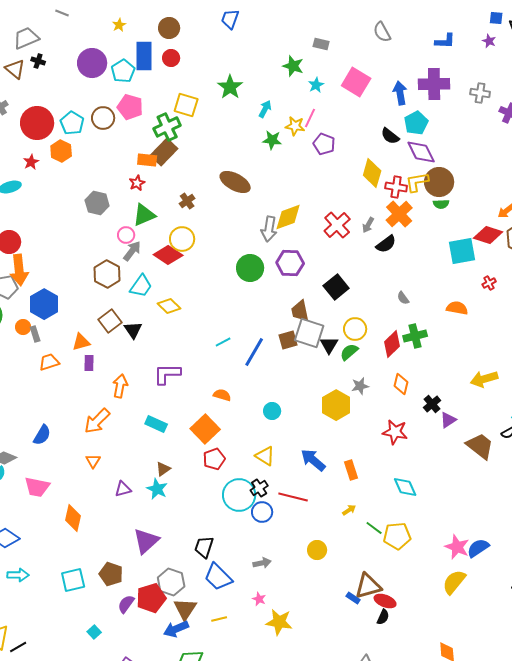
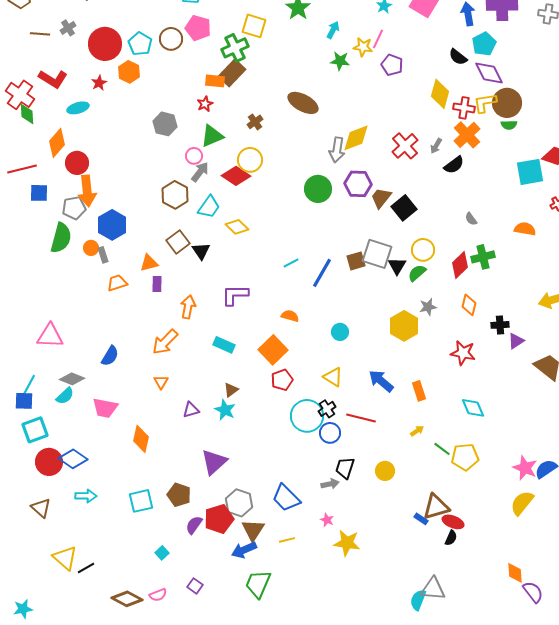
brown trapezoid: (300, 311) -> (381, 198), moved, turned 50
black cross: (432, 404) -> (500, 325), turned 36
black trapezoid: (204, 547) -> (345, 468), moved

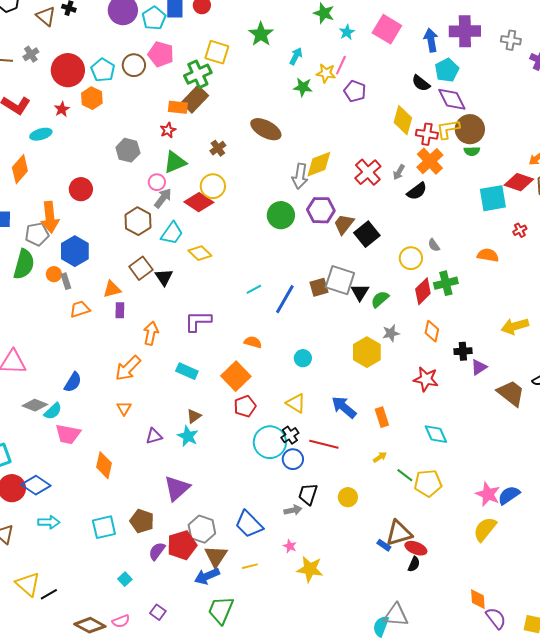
red circle: (77, 163) -> (81, 189), moved
yellow circle: (423, 250) -> (411, 258), moved
cyan semicircle: (65, 396) -> (53, 411), moved

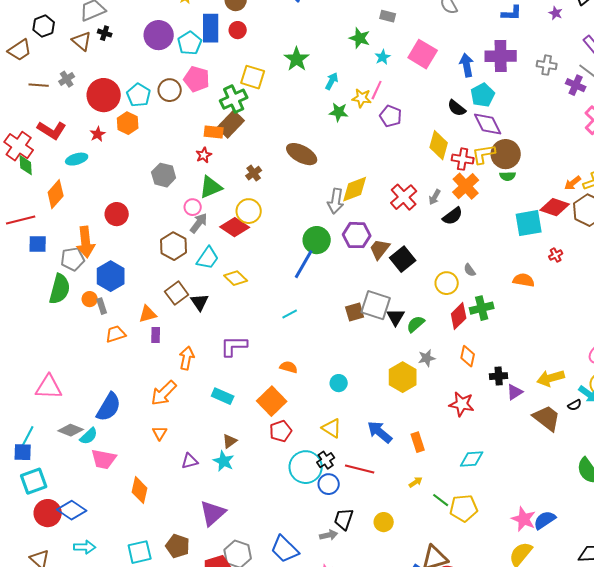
blue line: (285, 299) -> (304, 264), moved
yellow arrow: (515, 326) -> (551, 378), moved
blue semicircle: (73, 382) -> (109, 407), size x1.4
cyan diamond: (436, 434) -> (472, 459), turned -70

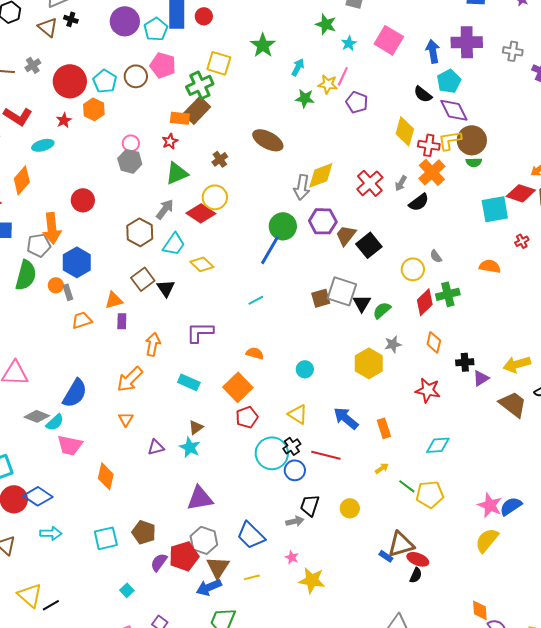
pink circle: (193, 207) -> (131, 143), moved
purple triangle: (213, 513) -> (200, 498), moved, turned 32

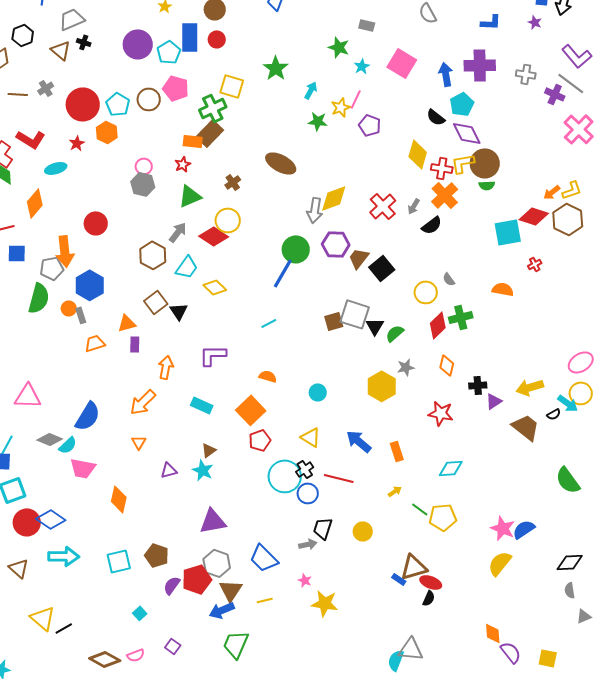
yellow star: (328, 84) -> (341, 107), turned -30
cyan arrow: (51, 533) -> (64, 556), size x1.4

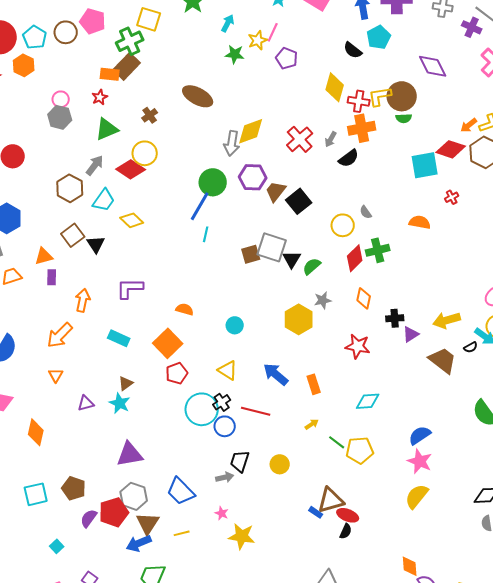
purple diamond: (467, 133) -> (433, 66), moved
orange cross: (445, 195) -> (362, 128), turned 32
cyan line: (269, 323) -> (206, 234), moved, turned -49
blue semicircle: (524, 529) -> (420, 435), moved

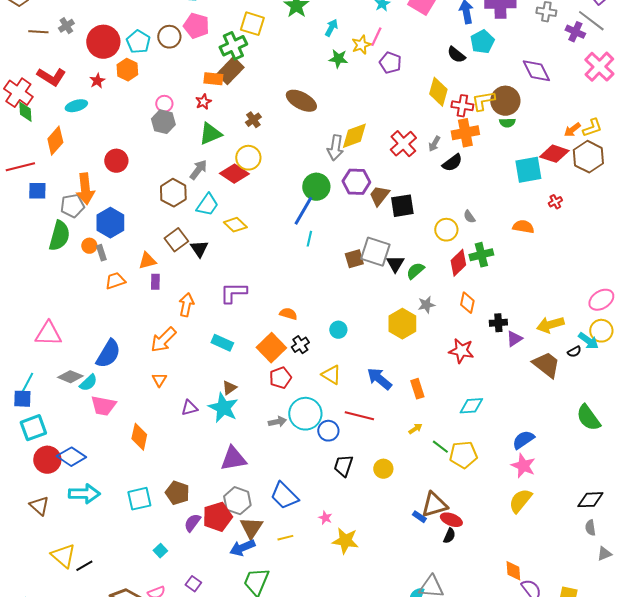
black square: (299, 201) -> (402, 206), turned 30
black cross: (222, 402) -> (300, 345), moved
cyan star: (120, 403) -> (223, 408), size x1.4
gray arrow: (225, 477) -> (277, 422), moved

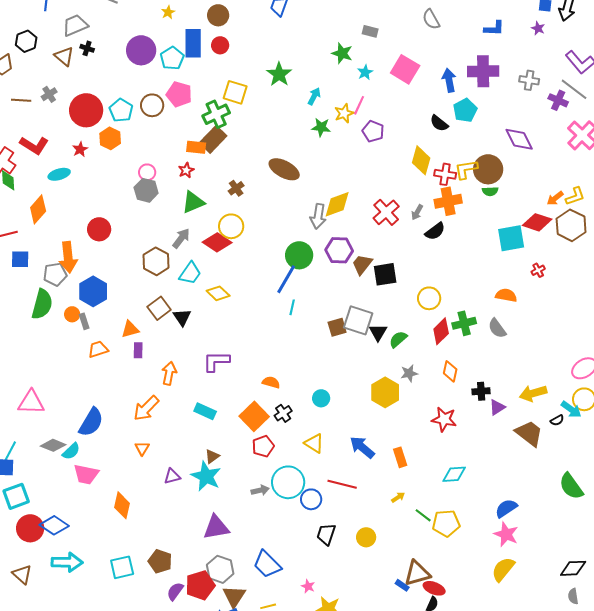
gray semicircle: (469, 217) -> (497, 328), moved, size x1.5

